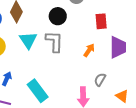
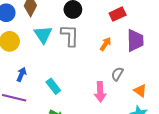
red rectangle: (101, 21) -> (118, 14), turned 70
cyan rectangle: (38, 91) -> (53, 86), size x0.7

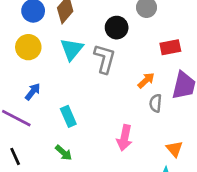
gray semicircle: (117, 74) -> (156, 103), moved, turned -40

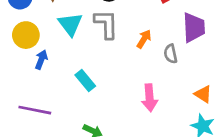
orange arrow: (146, 80) -> (144, 39), moved
blue arrow: (33, 92) -> (41, 59), moved
cyan rectangle: (68, 116) -> (85, 81), moved

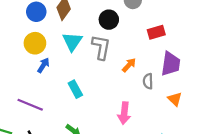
orange triangle: (203, 94) -> (175, 99), moved

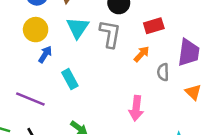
red rectangle: (156, 32) -> (154, 26), moved
cyan rectangle: (75, 89) -> (70, 79), moved

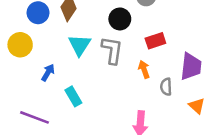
yellow circle: (36, 30) -> (20, 45), moved
orange arrow: (142, 54) -> (144, 69), turned -60

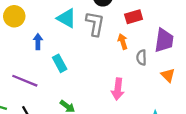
cyan triangle: (79, 45) -> (67, 18), turned -35
blue arrow: (48, 73) -> (38, 42), turned -32

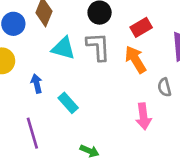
orange arrow: (123, 42) -> (136, 59), size x1.5
gray semicircle: (141, 58) -> (164, 87), moved
purple line: (25, 81) -> (32, 133), turned 65

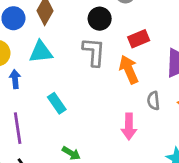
cyan triangle: (63, 48) -> (41, 52), moved, turned -30
blue arrow: (37, 84) -> (15, 79), moved

